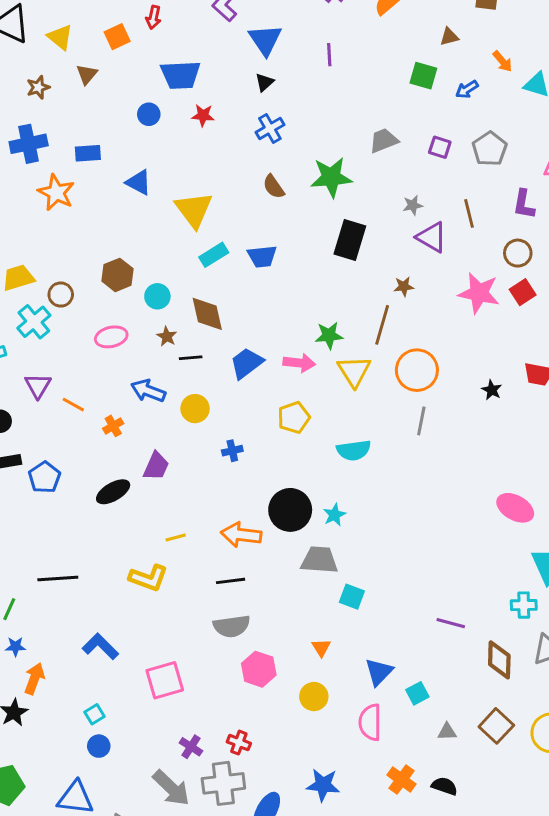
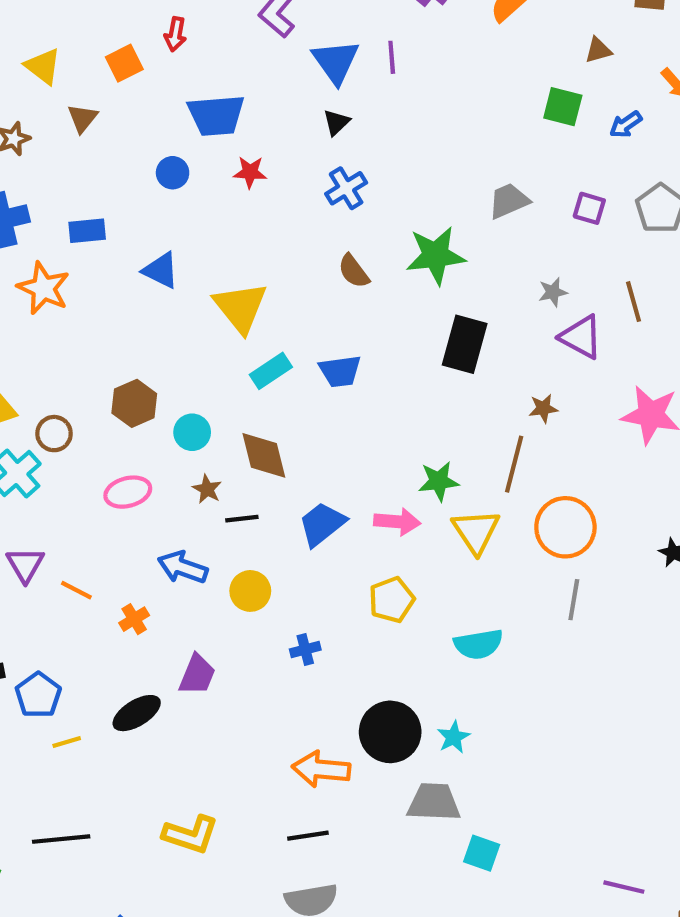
purple line: (329, 55) -> (392, 57), moved
yellow line: (176, 538) -> (67, 742), moved

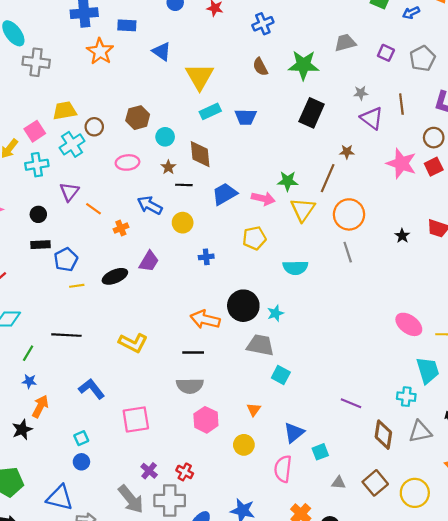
gray line: (574, 600) -> (348, 252), turned -36

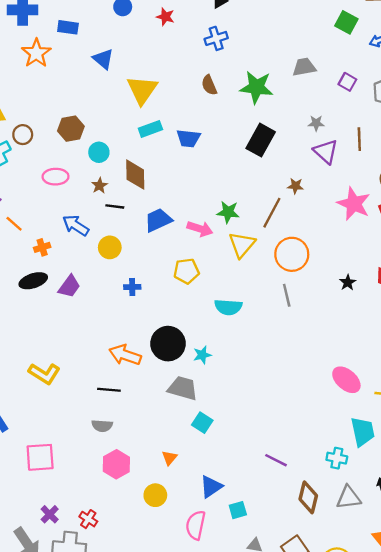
black ellipse: (115, 276) -> (33, 281), moved
gray semicircle: (190, 386) -> (102, 426), size x0.7

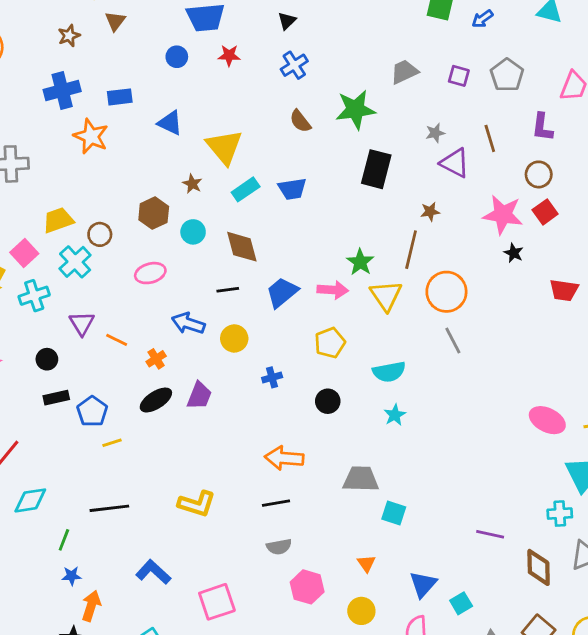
brown star: (100, 186) -> (192, 184), moved
green star: (228, 212) -> (360, 262), turned -30
black star: (348, 283) -> (514, 253), moved
black circle: (168, 344) -> (328, 401), moved, size x0.6
cyan star: (202, 355) -> (395, 415), moved

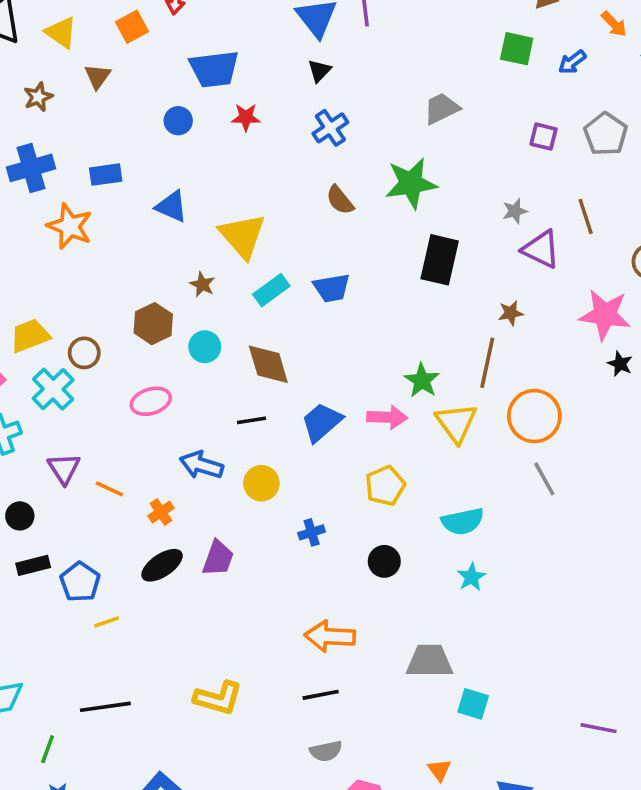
gray trapezoid: (404, 72) -> (441, 108), moved

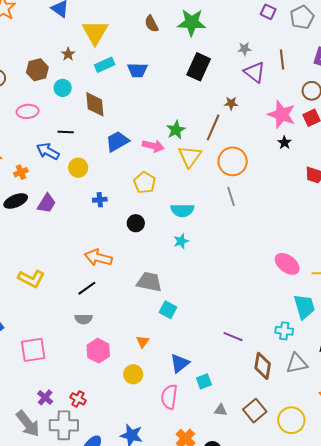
black line: (251, 420) -> (66, 132), moved
yellow pentagon: (385, 486) -> (145, 183), turned -30
black line: (321, 695) -> (87, 288), turned -36

